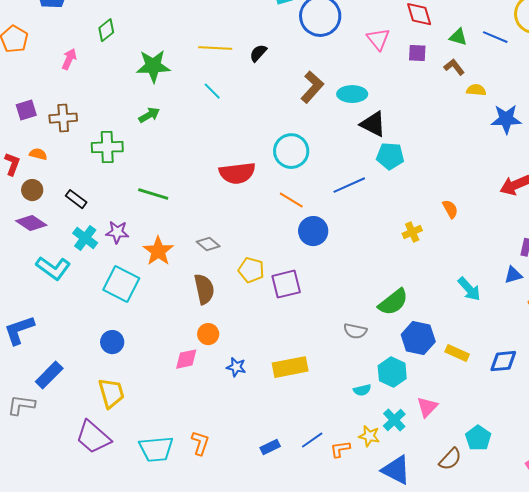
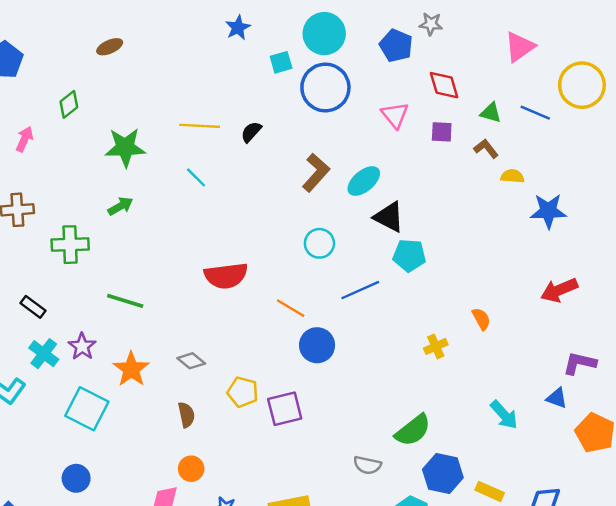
cyan ellipse: (352, 94) -> (364, 181), turned -40
cyan circle: (291, 151) -> (319, 243), moved, size x0.7
purple star: (117, 232) -> (82, 346), turned 30
blue triangle: (513, 275) -> (557, 398), turned 36
brown semicircle: (204, 289) -> (186, 415), size x0.7

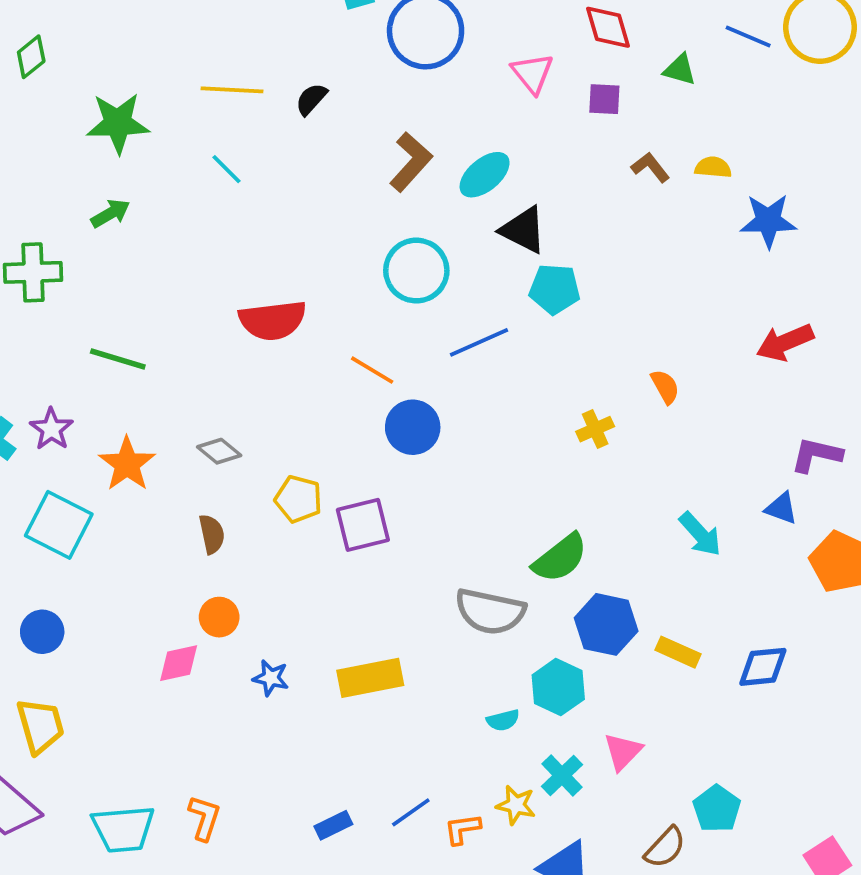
blue line: (535, 113) -> (748, 36), moved
brown L-shape: (486, 149) -> (650, 167), moved
cyan circle: (319, 243) -> (416, 271), size x1.4
gray semicircle: (367, 465) -> (490, 612), size x1.6

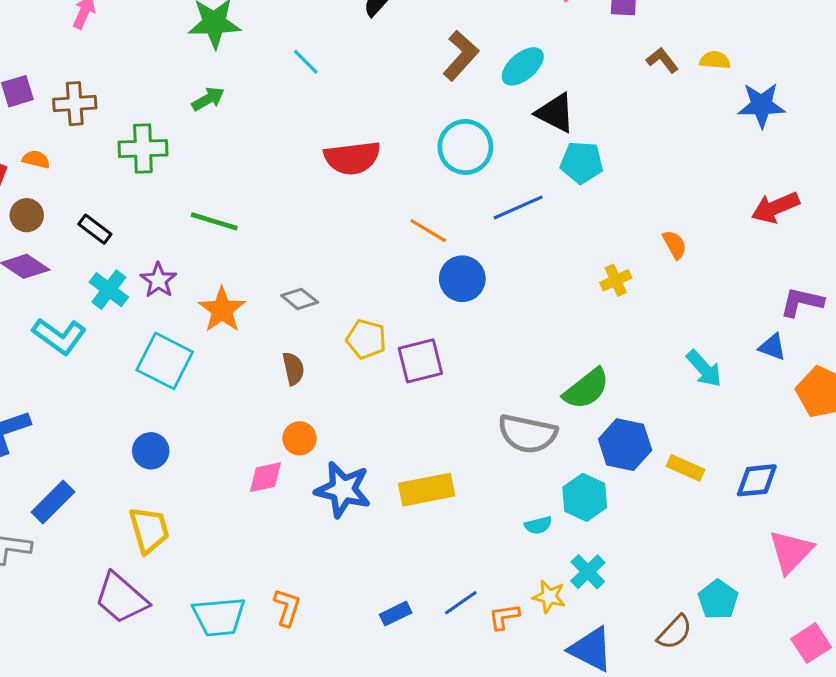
red semicircle: (273, 320) -> (352, 158), moved
blue star: (271, 678) -> (343, 490), size x1.8
pink triangle: (623, 752) -> (791, 552), moved, size x1.4

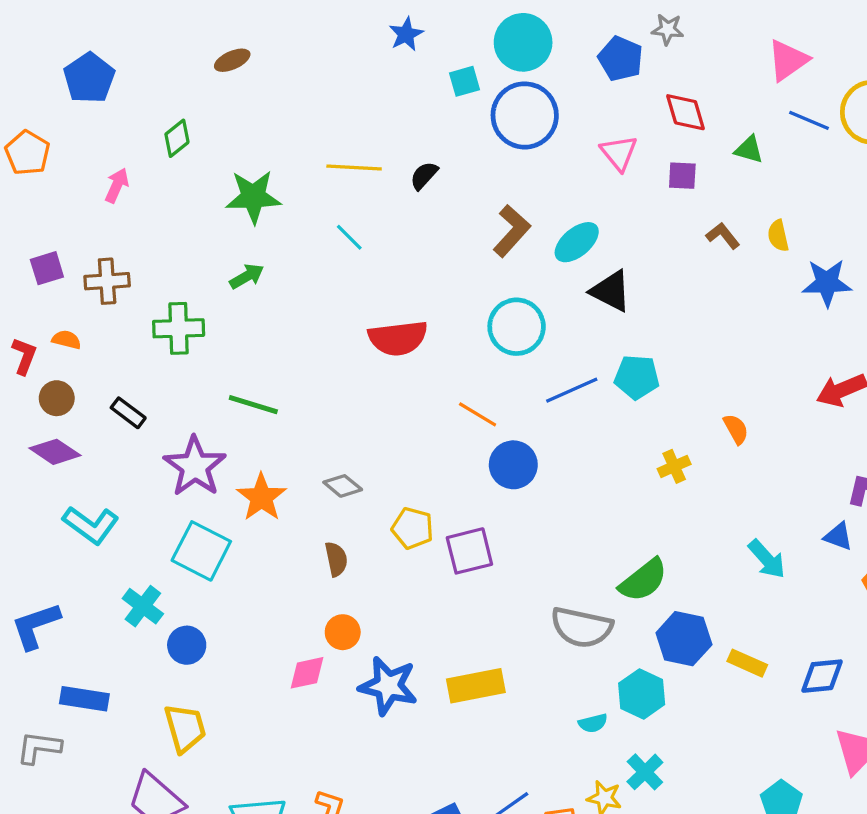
yellow semicircle: (715, 60) -> (778, 236), turned -108
cyan pentagon: (582, 162) -> (637, 377), moved
purple star: (158, 280) -> (195, 466), size x1.6
cyan cross: (109, 290) -> (143, 606), moved
blue rectangle: (53, 502) -> (84, 699), turned 54

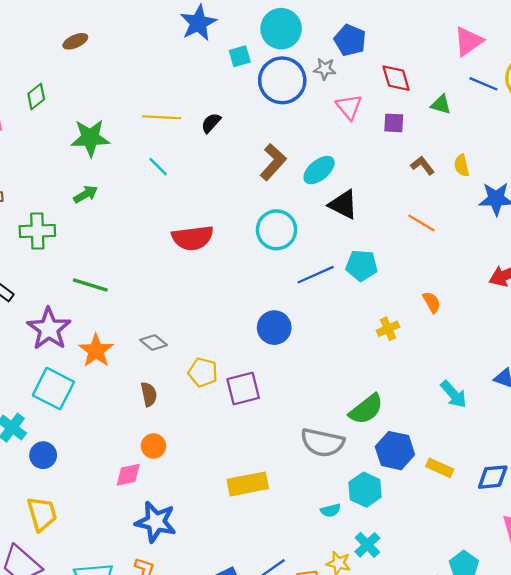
gray star: (668, 29) -> (325, 69), moved
blue star: (406, 34) -> (198, 23), size x1.5
orange line: (478, 414) -> (421, 223), moved
blue star: (388, 686) -> (156, 522), moved

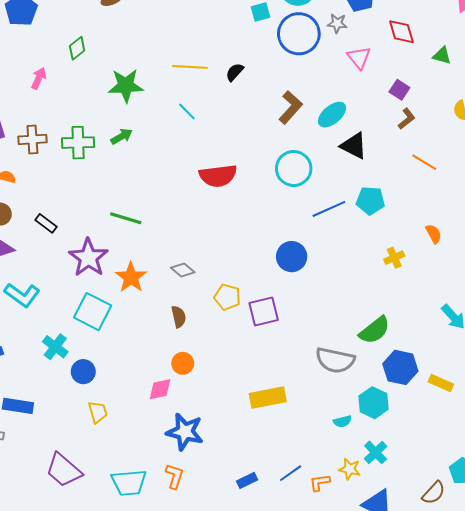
purple square: (394, 123) -> (399, 90), moved, turned 30
brown L-shape: (423, 165) -> (407, 119), moved, turned 90
green cross: (37, 231) -> (78, 143), moved
yellow trapezoid: (42, 514) -> (98, 412), moved, size x0.7

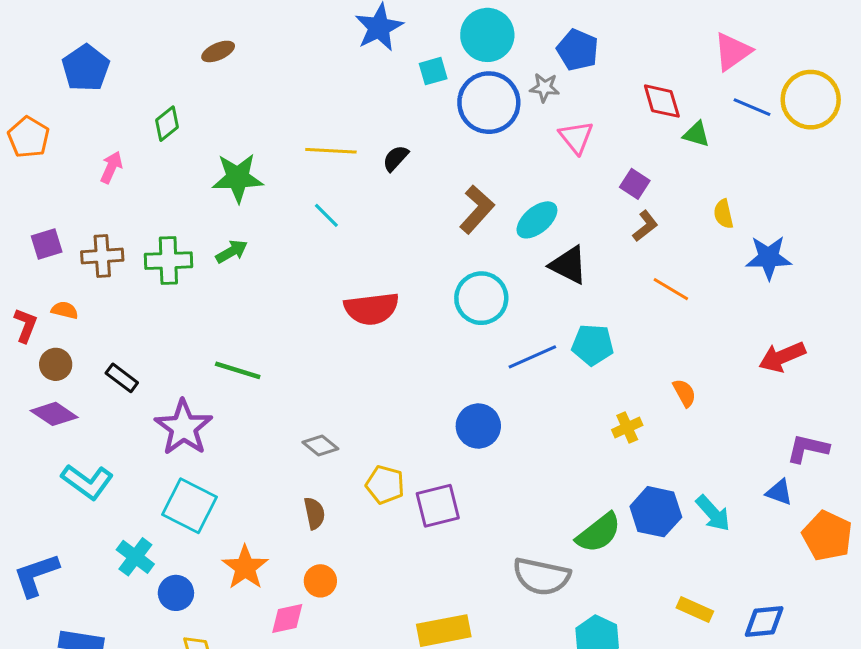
red diamond: (401, 32) -> (662, 101), moved
orange star: (131, 277) -> (245, 567), moved
blue hexagon: (400, 367) -> (656, 512), moved

